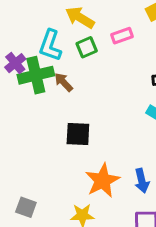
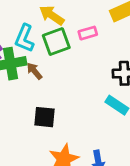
green square: (87, 47) -> (56, 42), size x1.5

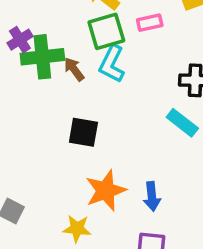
cyan L-shape: (25, 38) -> (112, 64), moved

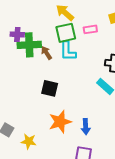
purple cross: (20, 40) -> (17, 34), turned 32
cyan L-shape: (112, 64) -> (68, 51), turned -30
yellow star: (77, 229) -> (29, 141), moved

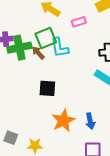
green square: (66, 33) -> (46, 38), moved

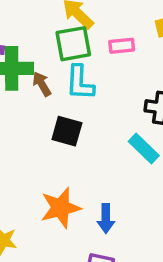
green square: (46, 38) -> (73, 44), moved
black square: (47, 88) -> (67, 131), moved

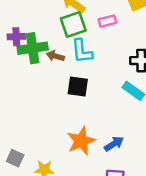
brown arrow: (42, 84) -> (55, 56), turned -36
blue arrow: (106, 218) -> (114, 144), turned -114

